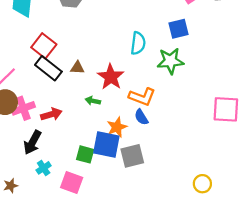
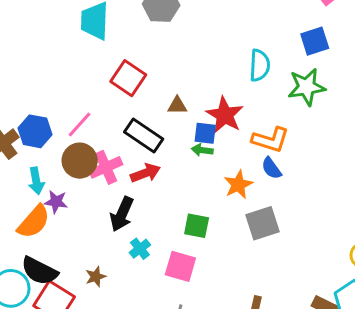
black rectangle: (48, 68) -> (144, 136), moved
blue square: (106, 144) -> (205, 133), moved, size x0.6

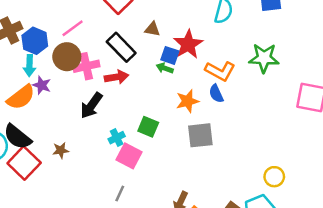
green star: (307, 87) -> (264, 58), moved
blue hexagon: (35, 131) -> (35, 41), moved
cyan cross: (140, 249) -> (117, 138), moved

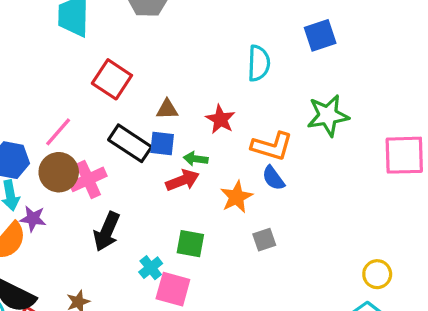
red star: (188, 44) -> (220, 119), size x0.7
blue square: (170, 55) -> (162, 144), moved
red arrow: (116, 77) -> (183, 180), moved
gray square: (200, 135) -> (264, 240), size x0.6

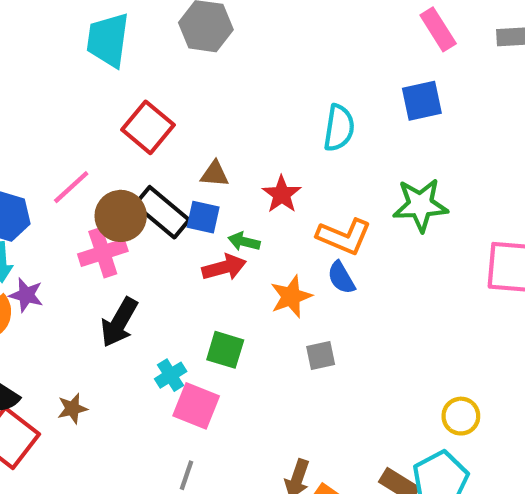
brown circle: (59, 172) -> (121, 216), moved

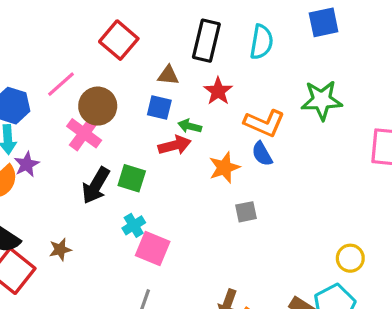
black rectangle: (162, 212) -> (206, 41), moved, turned 63
pink cross: (103, 253) -> (84, 133), turned -36
purple star: (26, 295) -> (27, 164), turned 30
green square: (225, 350) -> (132, 178), moved

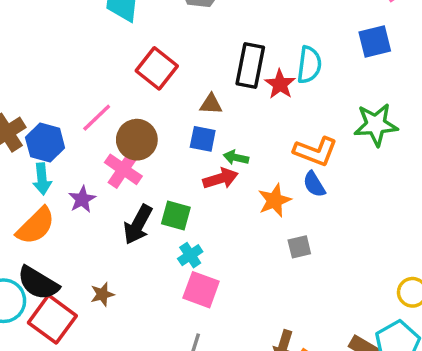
red star: (218, 91) -> (280, 84), moved
purple star: (27, 164) -> (82, 199), moved
cyan cross: (134, 225) -> (190, 255), moved

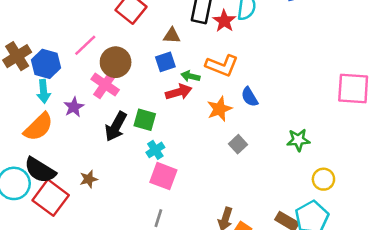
green star: (376, 125) -> (298, 140), moved, size x0.7
blue square: (203, 139) -> (165, 62), turned -30
orange L-shape: (315, 151) -> (222, 66), moved
gray square: (299, 247) -> (238, 144), turned -30

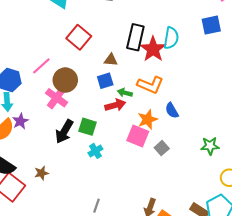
red star: (224, 21) -> (153, 49), size x1.4
purple star: (74, 107) -> (20, 121), moved
pink square: (163, 176) -> (138, 136), moved

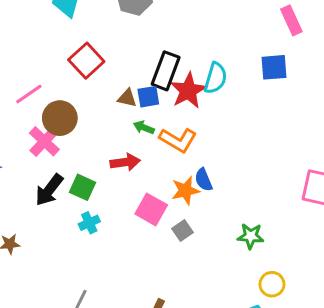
blue square: (105, 81) -> (148, 97), moved
green arrow: (125, 93) -> (144, 127), moved
orange star: (147, 119) -> (185, 191), moved

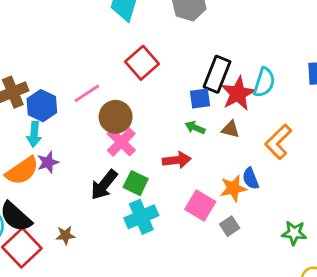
brown triangle: (127, 98) -> (230, 129), moved
orange L-shape: (178, 140) -> (278, 142), moved, turned 104
pink cross: (44, 141) -> (121, 142), moved
cyan cross: (89, 223) -> (141, 217), size x1.6

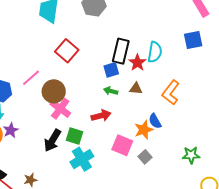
red star: (238, 94) -> (137, 63), size x0.7

